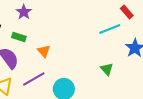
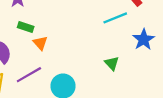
green rectangle: (19, 37) -> (26, 27), moved

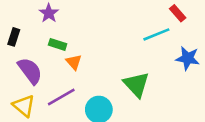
blue star: (144, 40) -> (188, 58), turned -30
green triangle: (112, 63) -> (136, 85), moved, size x1.6

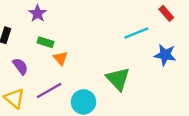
red rectangle: (178, 13) -> (166, 13), moved
purple semicircle: (30, 71) -> (20, 66), size x0.7

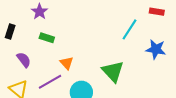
red rectangle: (166, 13) -> (157, 12), turned -40
cyan line: (136, 33) -> (130, 29), turned -35
orange triangle: (61, 58) -> (67, 63), moved

